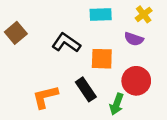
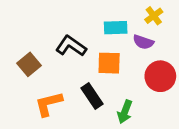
cyan rectangle: (101, 14) -> (116, 28), moved
brown square: (16, 33) -> (29, 64), moved
red circle: (136, 81) -> (160, 76), moved

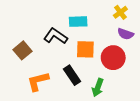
cyan rectangle: (116, 28) -> (78, 22), moved
purple semicircle: (143, 42) -> (126, 34), moved
red circle: (160, 76) -> (113, 58), moved

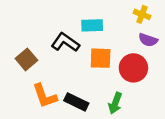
yellow cross: (120, 12) -> (142, 14), turned -32
black rectangle: (72, 75) -> (76, 102), moved, turned -30
orange L-shape: (38, 81) -> (45, 96), turned -95

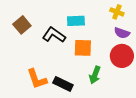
brown square: (26, 59) -> (22, 25), moved
red circle: (133, 68) -> (122, 56), moved
green arrow: (115, 103) -> (95, 75), moved

